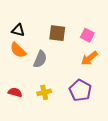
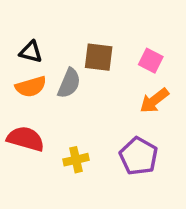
orange semicircle: (18, 50) -> (31, 87), turned -60
gray semicircle: (40, 59) -> (69, 83), moved
red semicircle: (15, 92) -> (26, 139), moved, size x1.5

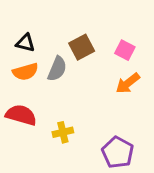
brown square: (99, 57) -> (82, 47), turned -35
purple pentagon: (139, 156) -> (118, 152), moved

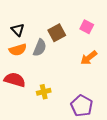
black triangle: (25, 43) -> (18, 30), turned 32
pink square: (125, 50) -> (87, 27), moved

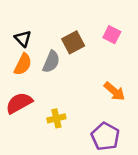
orange semicircle: (18, 50) -> (23, 64), turned -48
orange arrow: (89, 58) -> (114, 91), moved, turned -102
red semicircle: (15, 80) -> (19, 103), turned -45

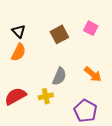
gray semicircle: (51, 62) -> (59, 76), moved
red semicircle: (19, 103) -> (15, 96), moved

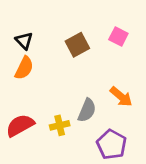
gray semicircle: (59, 76) -> (87, 110), moved

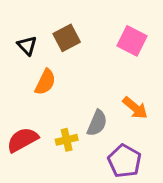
pink square: (118, 37) -> (132, 41), size x1.4
brown square: (77, 45) -> (67, 38), moved
orange semicircle: (24, 68) -> (45, 82), moved

